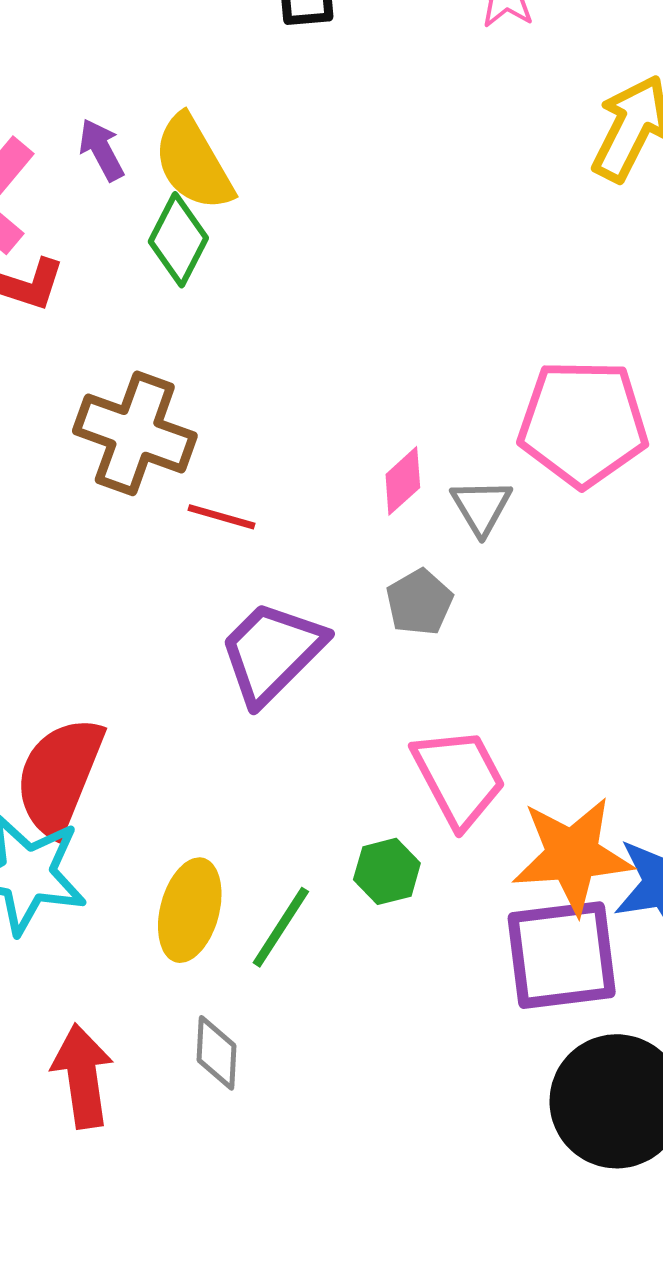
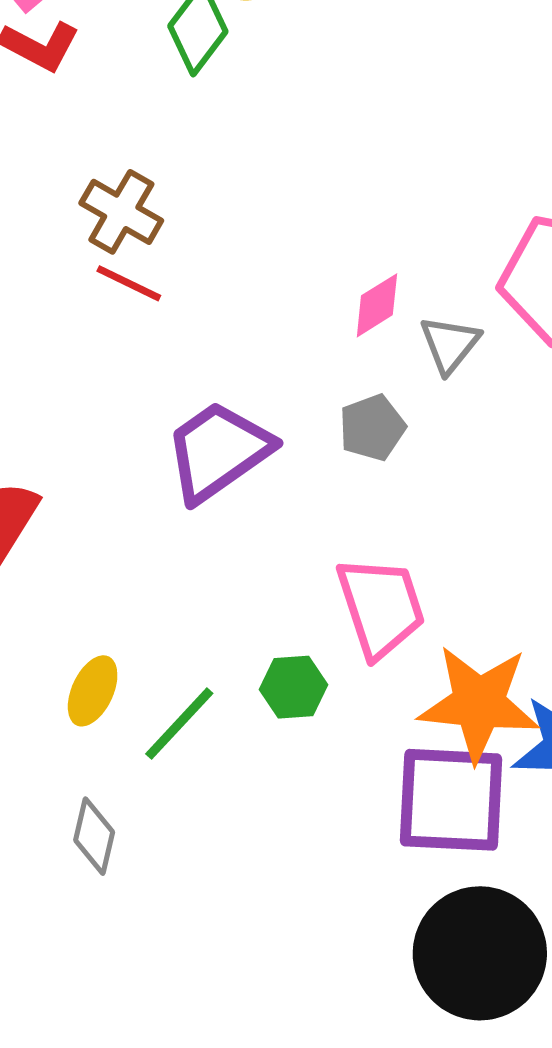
brown cross: (135, 433) -> (121, 212), size x0.7
red line: (221, 517) -> (129, 283), moved
yellow ellipse: (190, 910) -> (93, 691), size x0.7

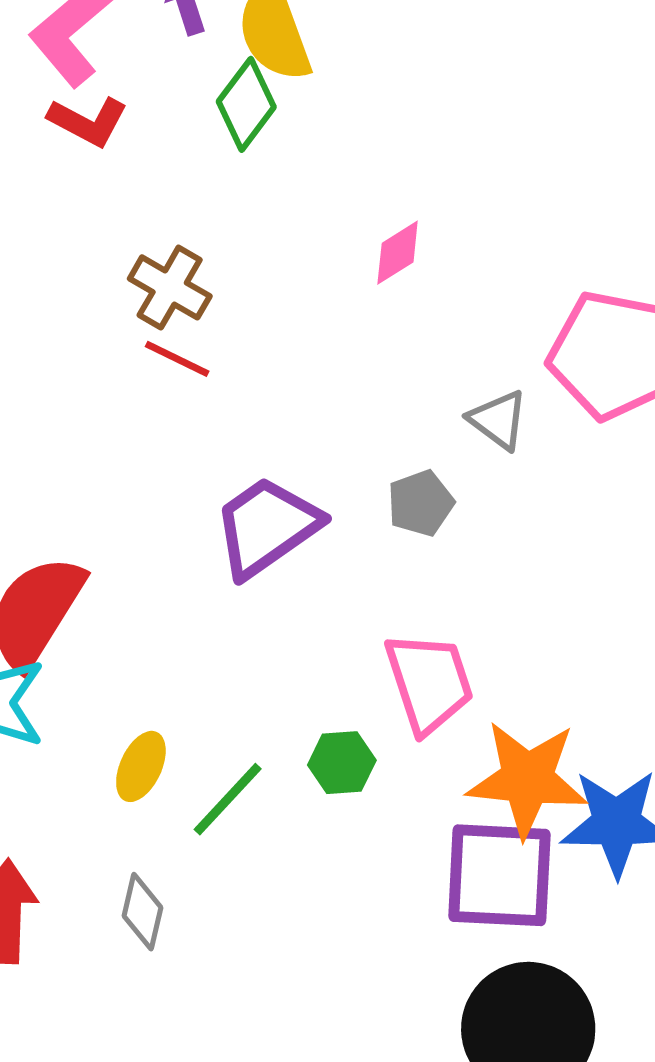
pink diamond: (377, 305) -> (398, 253), moved
gray triangle: (450, 344) -> (498, 420), turned -32

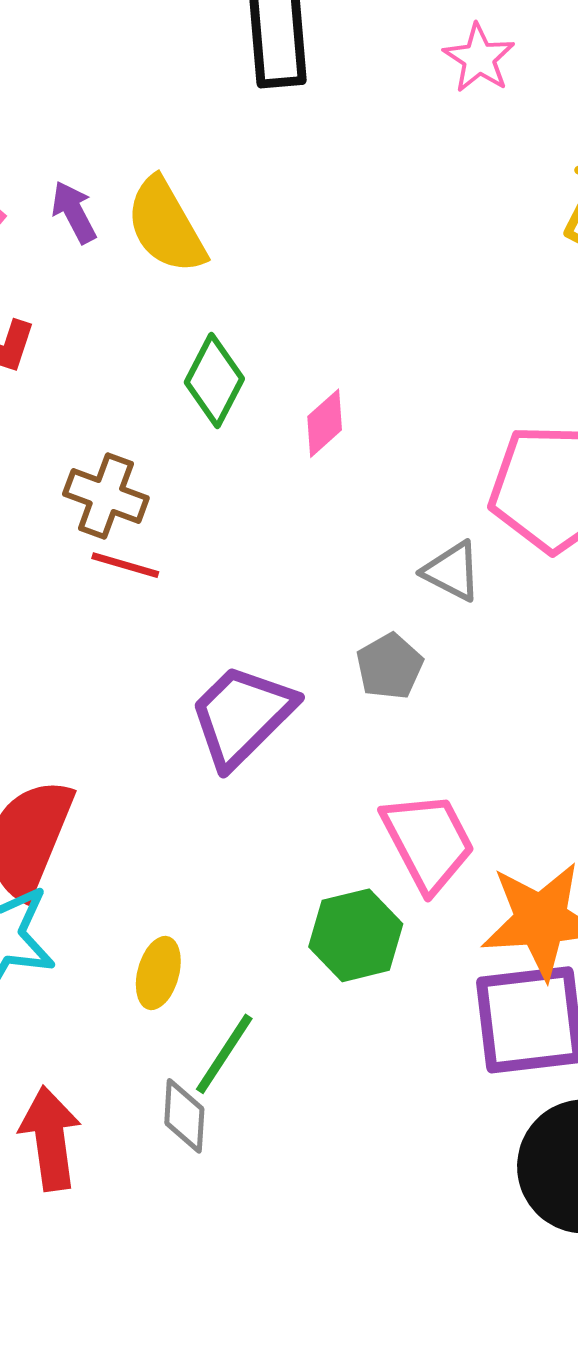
green diamond: (246, 104) -> (214, 381), moved
green hexagon: (342, 763) -> (356, 935), size x1.4
green line: (228, 799) -> (224, 1054), moved

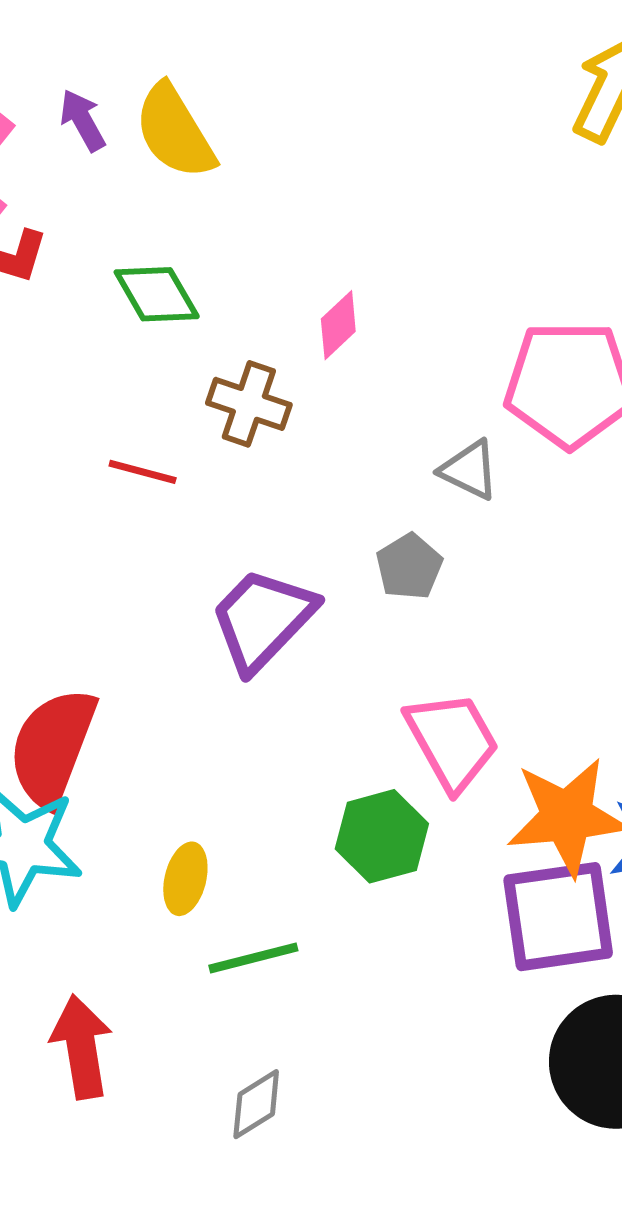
green diamond: (214, 381) -> (157, 294), moved, turned -56
brown cross: (106, 496) -> (249, 404), moved
green line: (224, 1054) -> (253, 958), turned 44
gray diamond: (184, 1116) -> (256, 1104), moved, turned 56

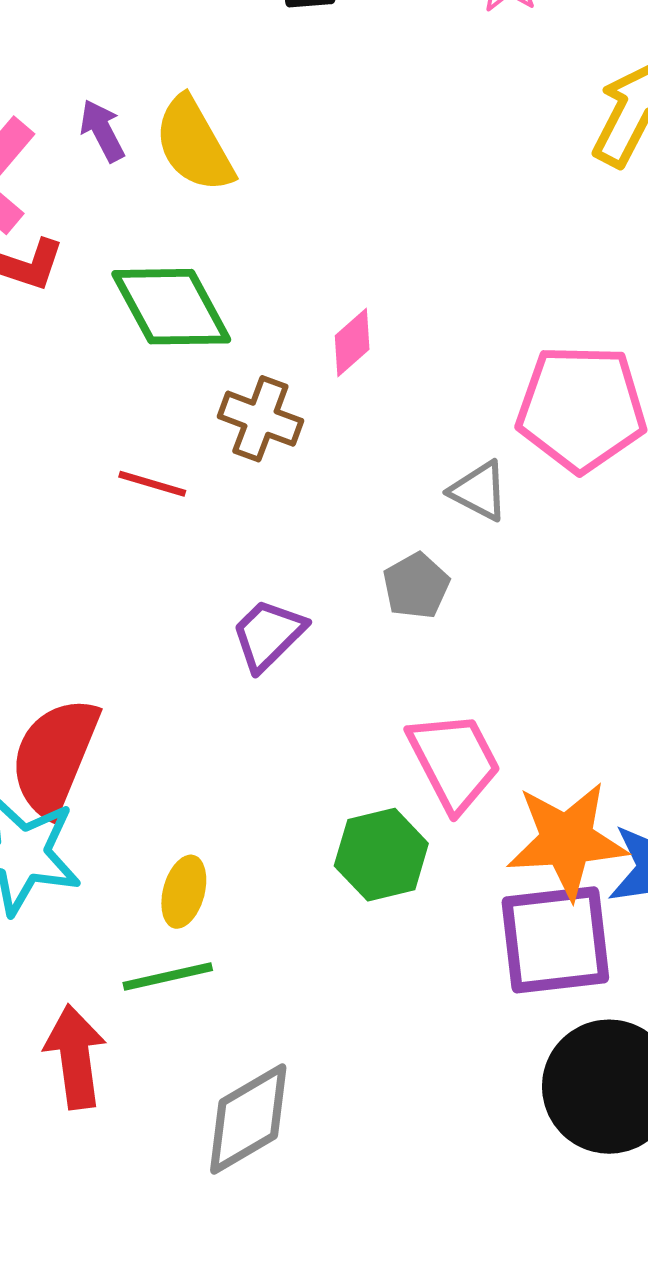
green diamond: (157, 294) -> (171, 307), size x1.4
purple trapezoid: (263, 619) -> (268, 635), size x0.7
green line: (253, 958) -> (168, 977), moved
gray diamond: (256, 1104) -> (248, 1119), size x1.6

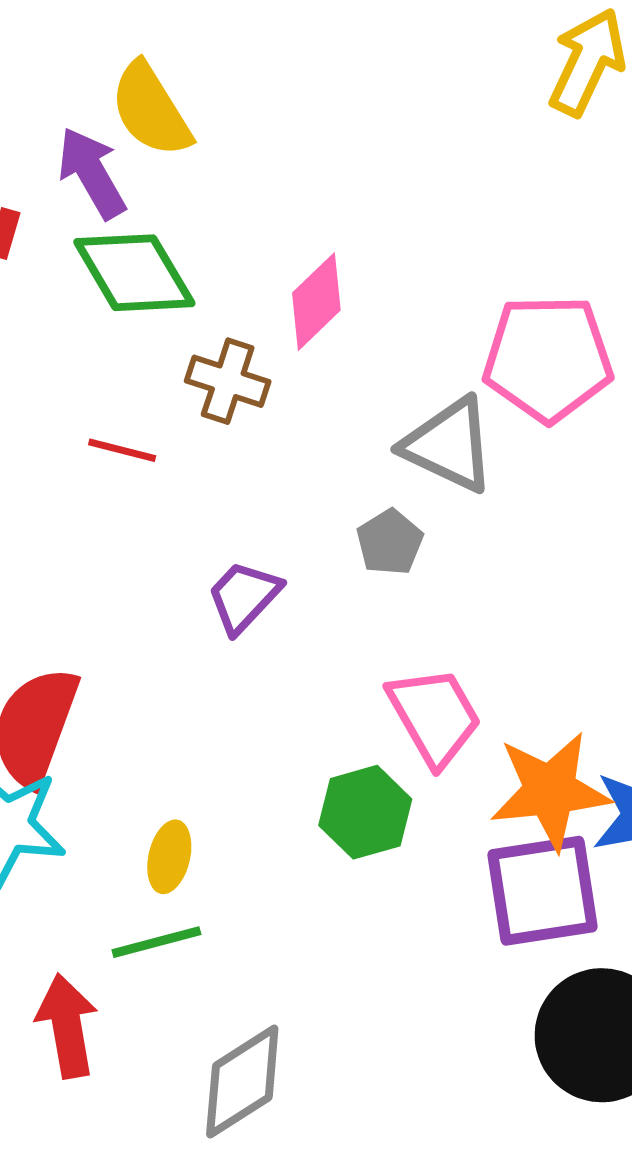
purple arrow: (102, 131) -> (92, 173), moved, size x1.5
pink diamond: (352, 342) -> (316, 302), size x1.4
gray triangle: (479, 491) -> (449, 445), size x1.6

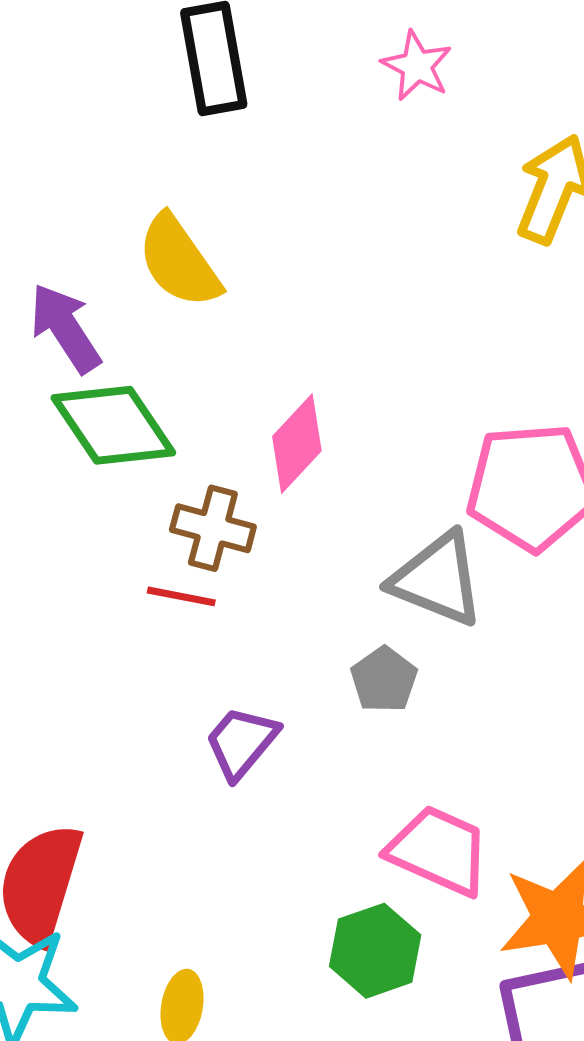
yellow semicircle: (151, 110) -> (179, 261), moved
red line: (122, 450) -> (181, 596), moved
pink trapezoid: (434, 716) -> (439, 851), turned -33

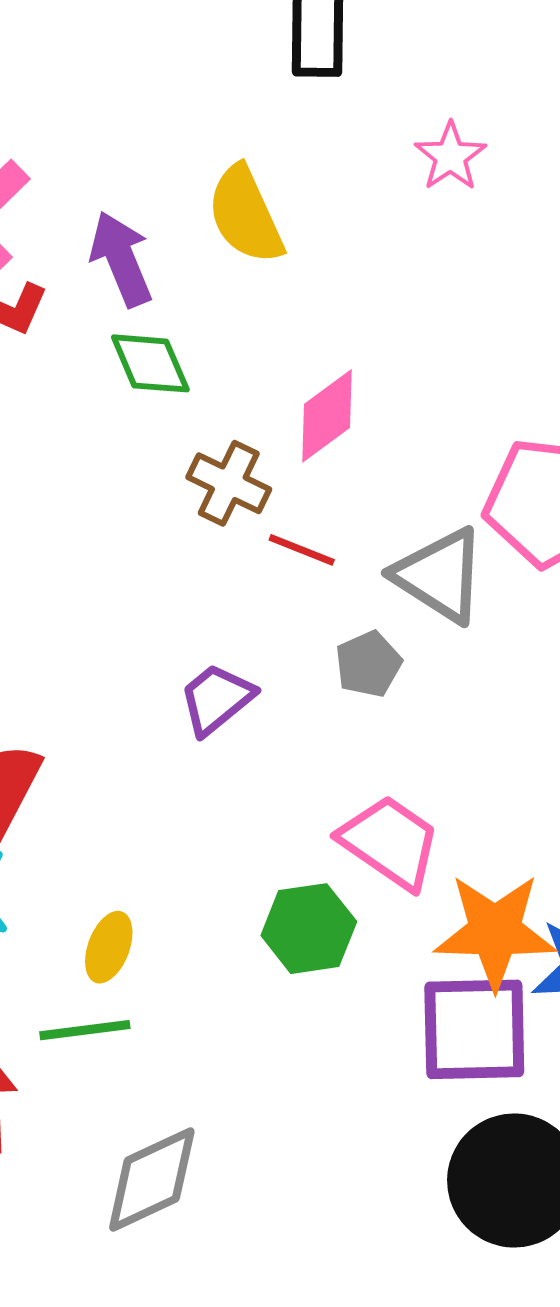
pink star: (417, 66) -> (450, 156), moved
green diamond: (113, 425) -> (150, 363), size x0.7
red line: (181, 596) -> (302, 550), moved

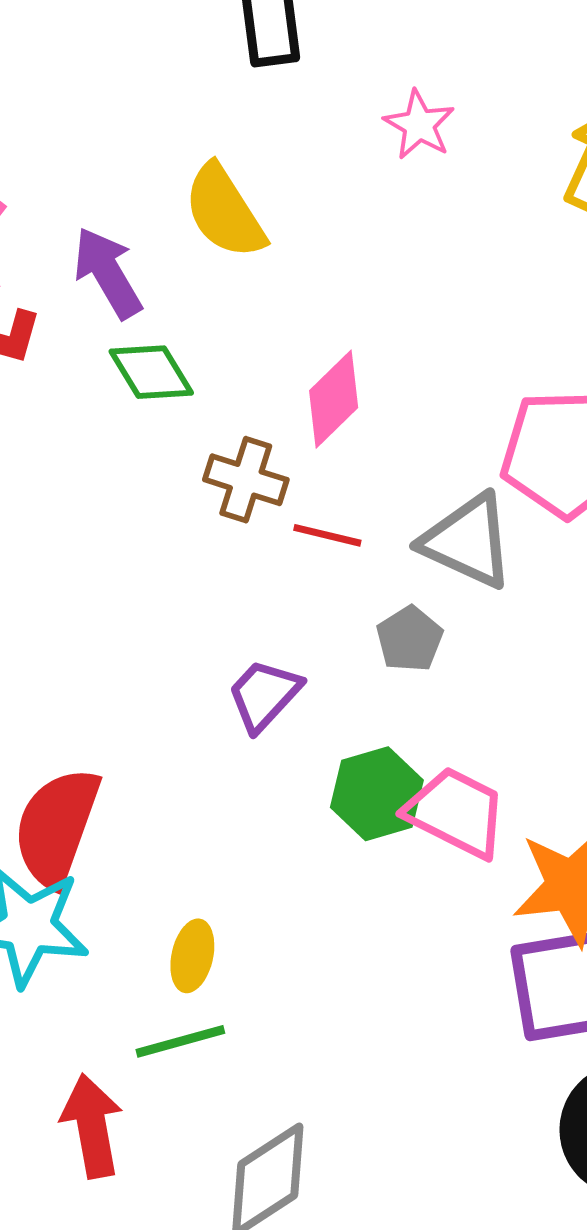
green hexagon: (309, 929) -> (377, 794), moved

